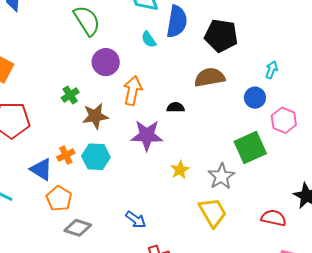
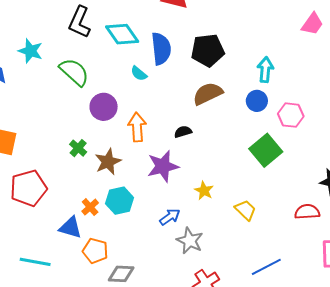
cyan arrow: (271, 70) -> (265, 70), size x1.4
gray star: (221, 176) -> (190, 241), moved
yellow trapezoid: (213, 212) -> (246, 210), moved, size x0.7
blue arrow: (136, 220) -> (170, 217), moved, turned -55

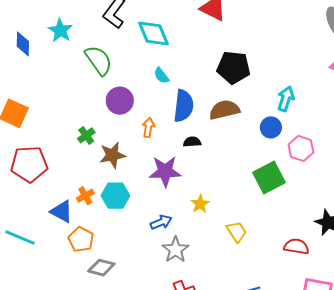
blue semicircle: (161, 49) -> (184, 106), moved
orange arrow: (137, 127) -> (148, 127), size x0.7

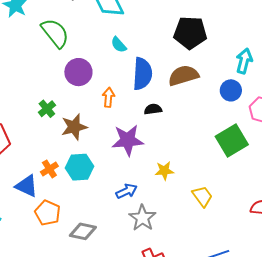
yellow star: (200, 204) -> (164, 171), turned 30
gray diamond: (101, 268) -> (83, 231), moved

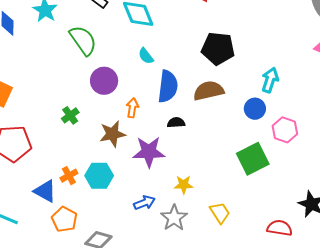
brown star: (74, 127) -> (113, 134), moved
gray star: (142, 218) -> (174, 218), moved

